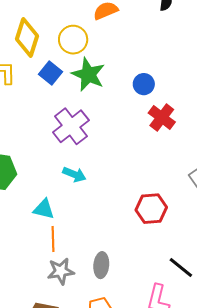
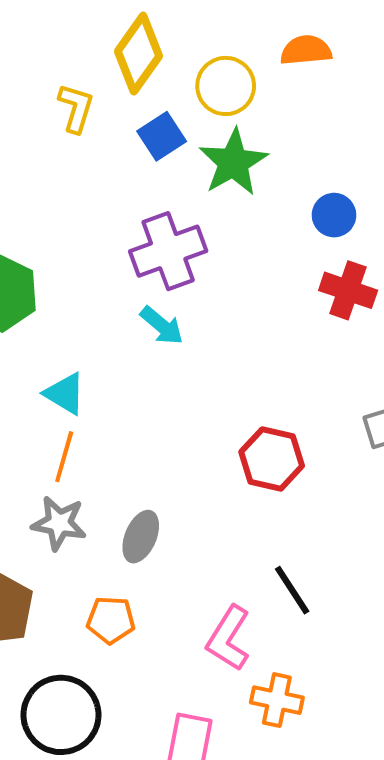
red cross: (162, 118) -> (348, 290), turned -36
cyan arrow: (74, 174) -> (162, 326), moved

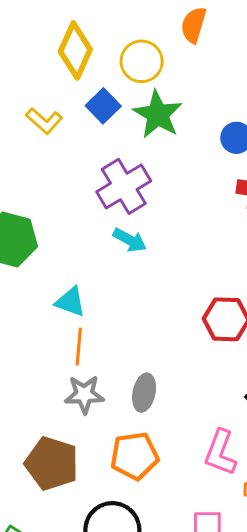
orange semicircle: (306, 50) -> (194, 25), turned -57
yellow L-shape: (76, 108) -> (44, 121), moved, turned 126
orange pentagon: (111, 620) -> (134, 456), size x1.4

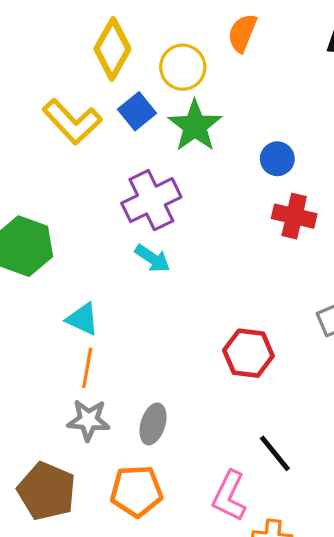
yellow L-shape: (44, 121) -> (72, 122), size x1.5

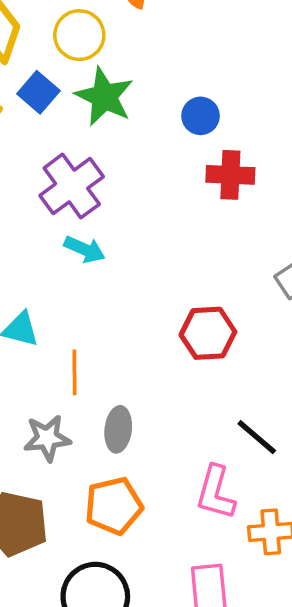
orange line: (87, 368) -> (75, 372), moved

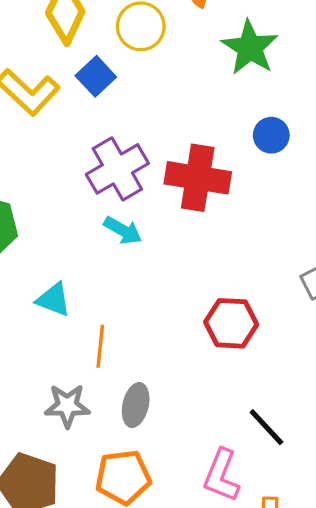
green star: (104, 97) -> (250, 48), moved
blue circle: (201, 116) -> (271, 135), moved
red cross: (230, 175) -> (198, 178), moved, size x1.4

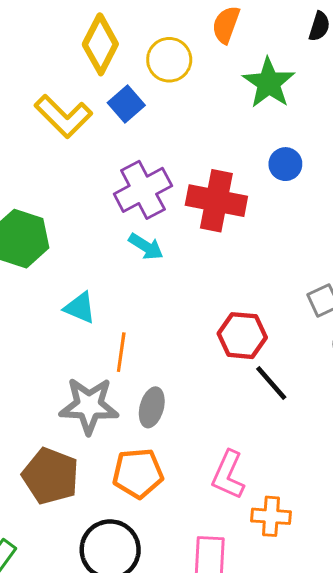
gray star: (67, 406) -> (89, 406), size x1.4
black line: (266, 427) -> (271, 383), moved

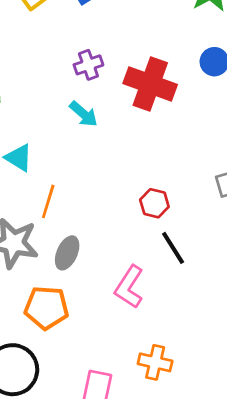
purple cross: (143, 190) -> (88, 65), size x0.6
red hexagon: (242, 336) -> (154, 203), size x0.7
pink L-shape: (228, 475) -> (129, 287), moved

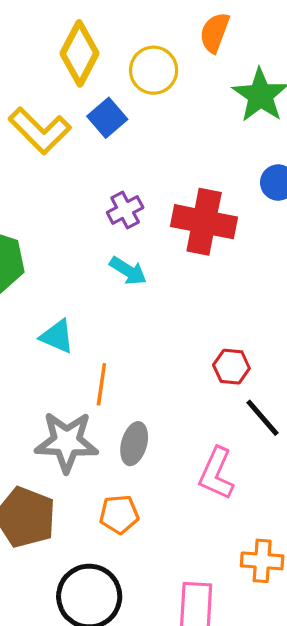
orange pentagon: (46, 308) -> (119, 514), size x0.7

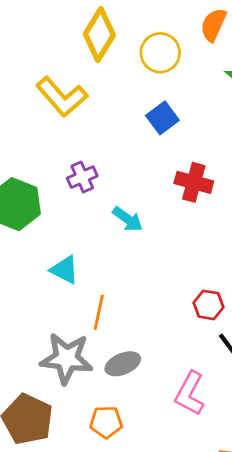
blue square: (107, 118) -> (162, 118), moved
purple cross: (125, 210) -> (82, 177), moved
red cross: (204, 222) -> (194, 182), size x0.7
gray ellipse: (134, 444) -> (123, 364), turned 48

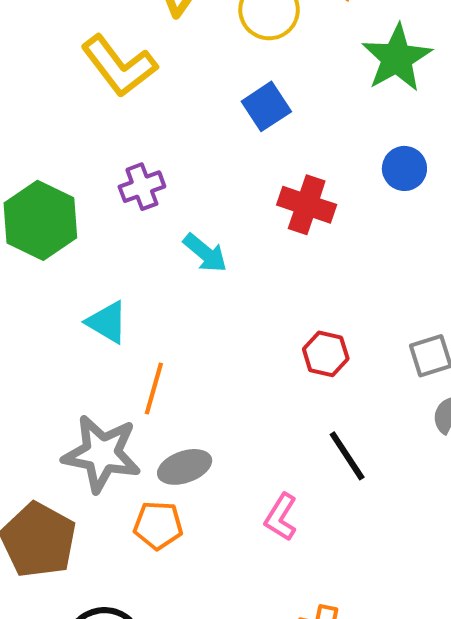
red hexagon: (209, 305) -> (326, 354), moved
pink L-shape: (190, 393) -> (281, 517), size x0.7
orange pentagon: (106, 422) -> (158, 525), moved

